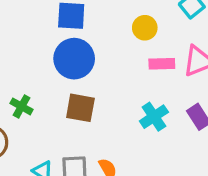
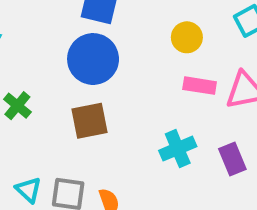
brown square: (80, 108) -> (89, 121), turned -32

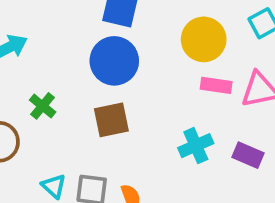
yellow circle: (187, 37) -> (204, 39), size x1.5
purple rectangle: (232, 159) -> (248, 155), turned -44

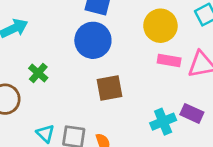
brown square: (111, 120) -> (109, 88), moved
cyan cross: (196, 146) -> (163, 122), moved

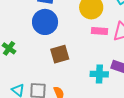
cyan cross: (163, 122) -> (99, 74), turned 30

